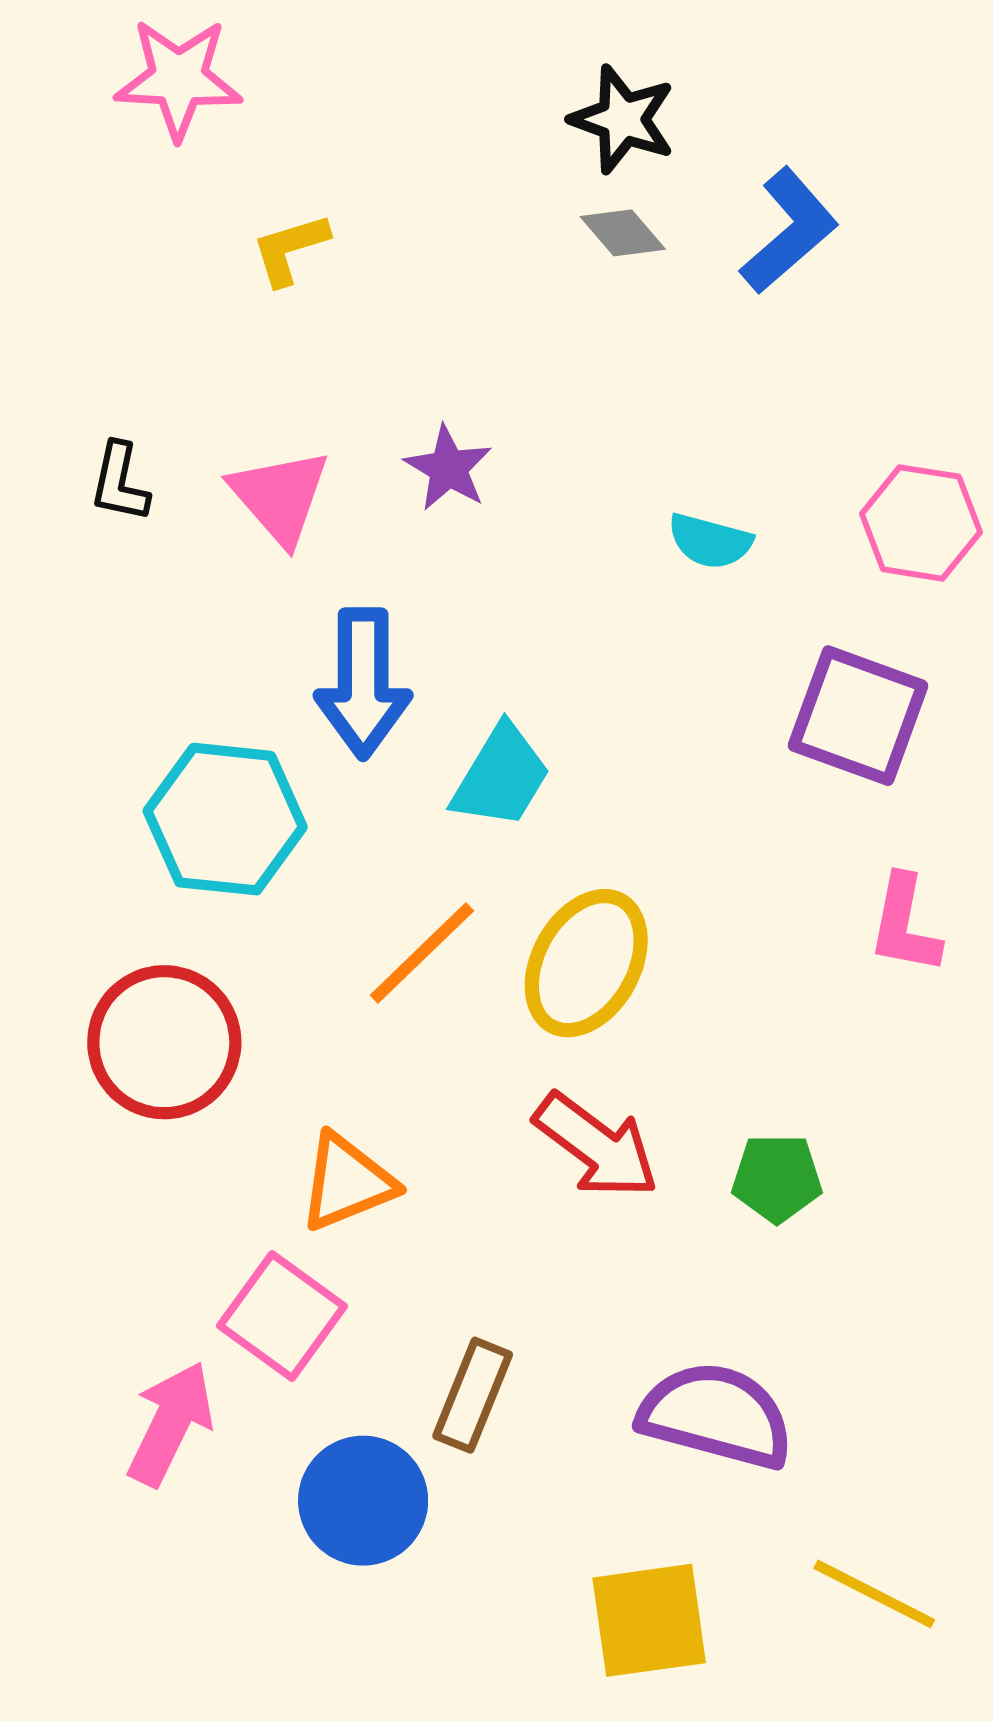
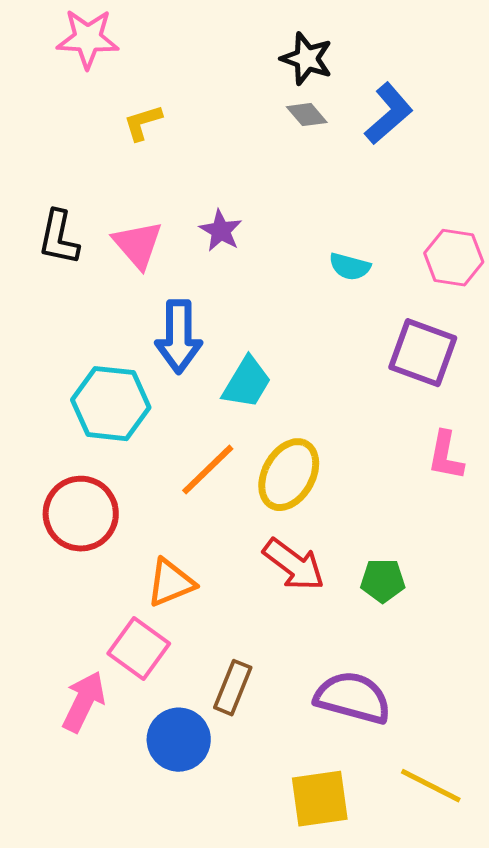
black L-shape: (120, 482) -> (59, 238), size x1.4

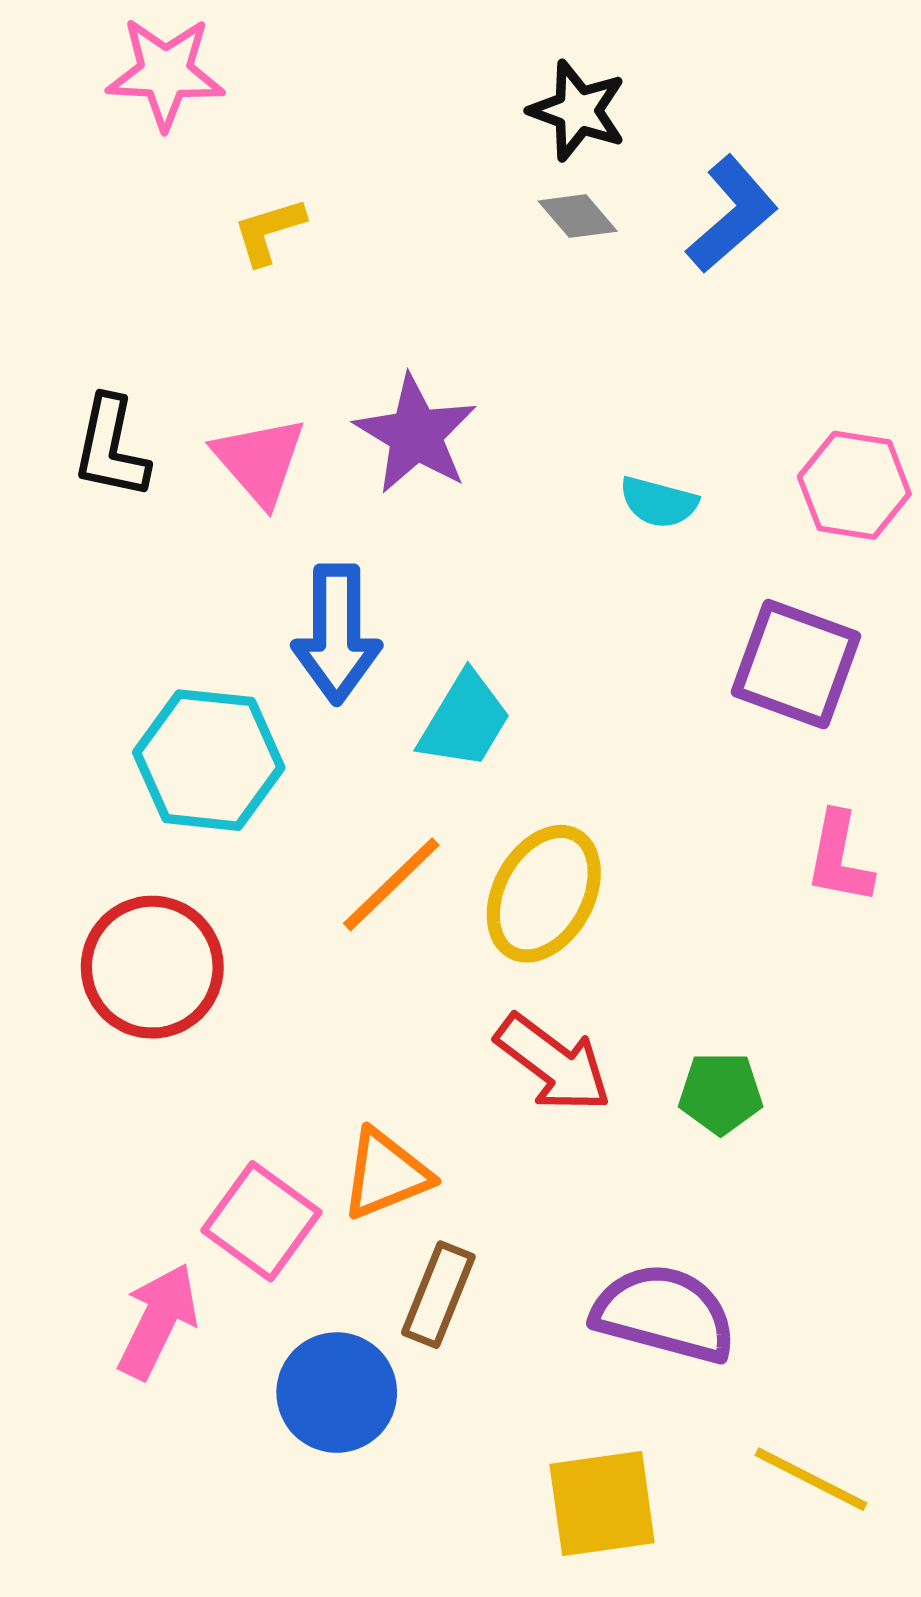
purple star: (221, 231) -> (416, 434), size x1.5
orange triangle: (171, 583) -> (386, 1174), moved

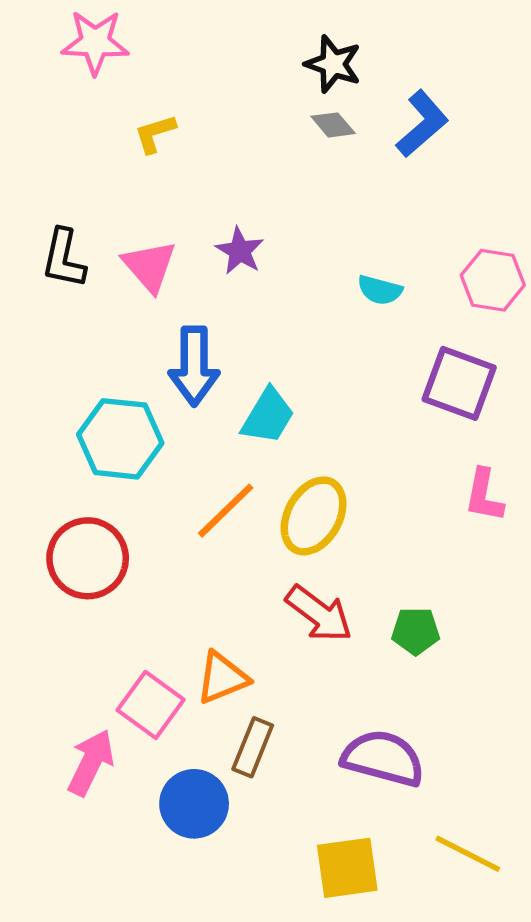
purple star: (416, 434) -> (240, 251), size x0.7

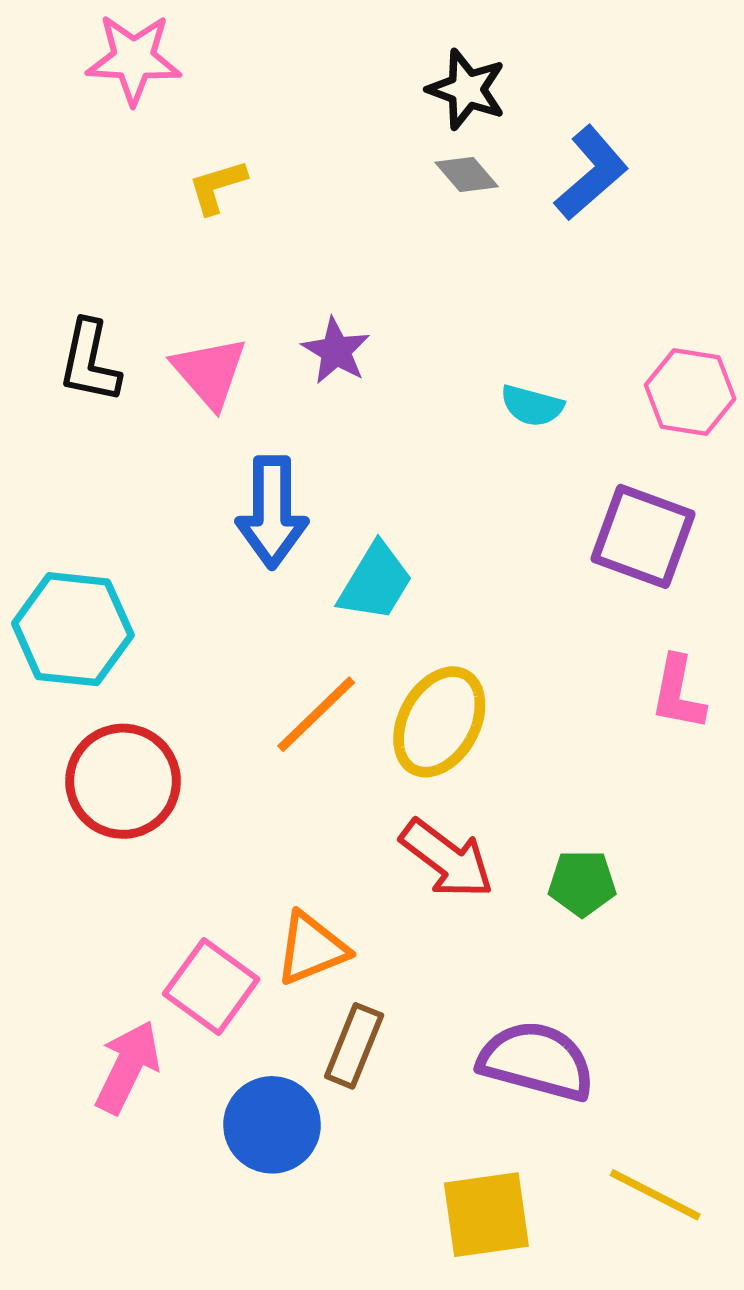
cyan hexagon: (120, 439) -> (73, 629), moved

